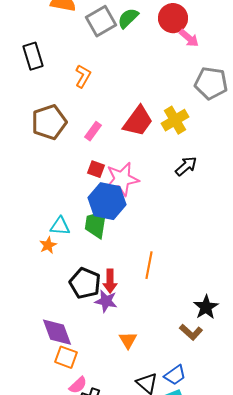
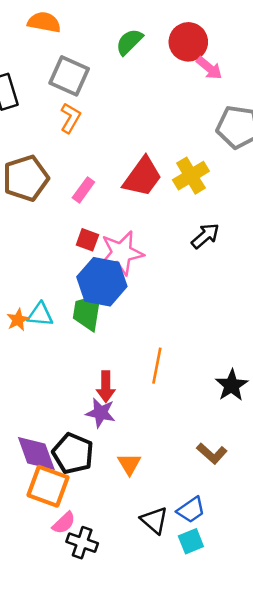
gray square: (101, 21) -> (69, 76), moved, turned -36
orange star: (48, 245) -> (18, 320), moved
black pentagon: (85, 283) -> (73, 453), moved
black star: (206, 307) -> (232, 385), moved
orange square: (66, 357) -> (48, 486), size x1.4

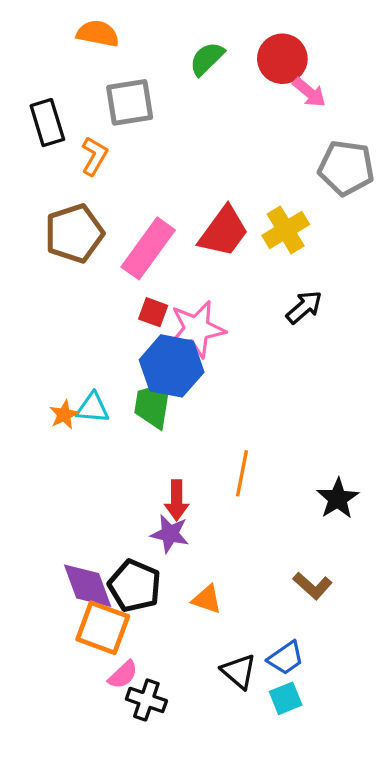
gray square: (69, 76) -> (130, 102), turned -33
orange L-shape: (70, 118) -> (94, 156), moved
pink rectangle: (83, 190) -> (148, 248), size x1.8
orange triangle: (129, 464) -> (207, 599), turned -40

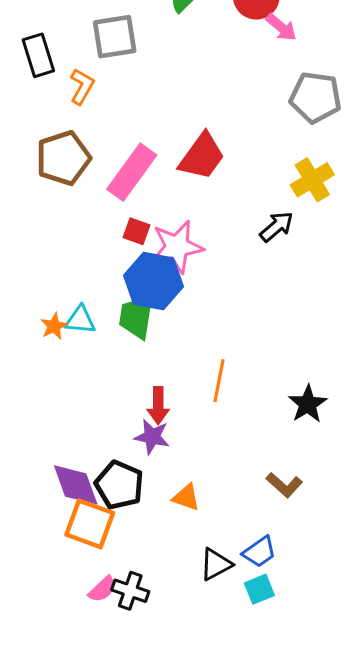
yellow cross: (286, 230) -> (312, 180), moved
black triangle: (239, 671) -> (216, 564), turned 51
pink semicircle: (123, 675) -> (102, 589), moved

